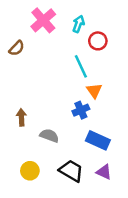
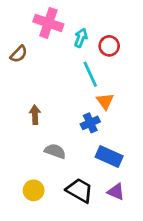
pink cross: (43, 20) -> (48, 23), turned -30
cyan arrow: (78, 24) -> (81, 38), moved
brown arrow: (21, 117) -> (35, 115), moved

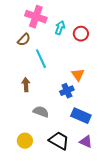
brown semicircle: (19, 54) -> (24, 40), moved
cyan line: (90, 74) -> (41, 59), moved

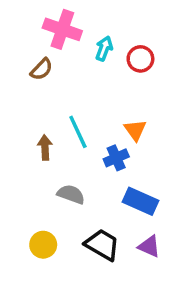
cyan line: (41, 59) -> (78, 132), moved

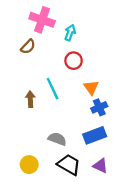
red circle: (140, 59) -> (74, 61), moved
blue cross: (116, 158) -> (99, 107), moved
gray semicircle: (71, 194) -> (57, 139), moved
blue rectangle: (140, 201) -> (95, 135), turned -45

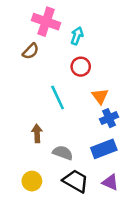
brown arrow: (30, 99) -> (37, 133), moved

